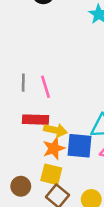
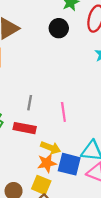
pink line: (45, 87) -> (63, 112), moved
red rectangle: (35, 120) -> (25, 128), moved

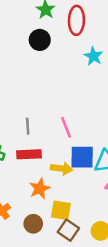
orange star: (47, 163) -> (40, 189), moved
blue square: (69, 164) -> (82, 157), moved

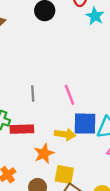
cyan star: (93, 56) -> (95, 16), moved
red rectangle: (29, 154) -> (22, 129), moved

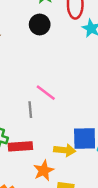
pink line: (70, 95) -> (46, 93), moved, turned -30

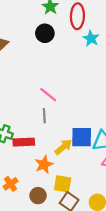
gray line: (30, 110) -> (44, 116), moved
yellow arrow: (65, 150) -> (63, 147), turned -48

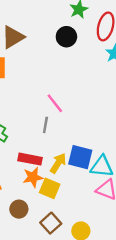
red rectangle: (24, 142) -> (30, 159), moved
yellow arrow: (63, 147) -> (58, 163), turned -30
yellow square: (63, 184) -> (50, 188), moved

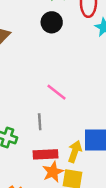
gray line: (45, 125) -> (40, 122), moved

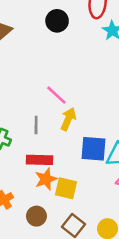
yellow arrow: (75, 151) -> (68, 119), moved

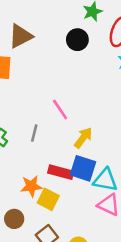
yellow arrow: (68, 119) -> (83, 138), moved
red rectangle: (40, 160) -> (61, 172), moved

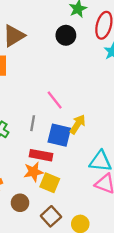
blue square: (83, 168) -> (59, 135), moved
red rectangle: (61, 172) -> (41, 155), moved

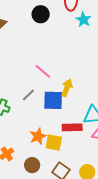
gray line: (33, 123) -> (28, 95), turned 48
red rectangle: (41, 155) -> (72, 127), moved

